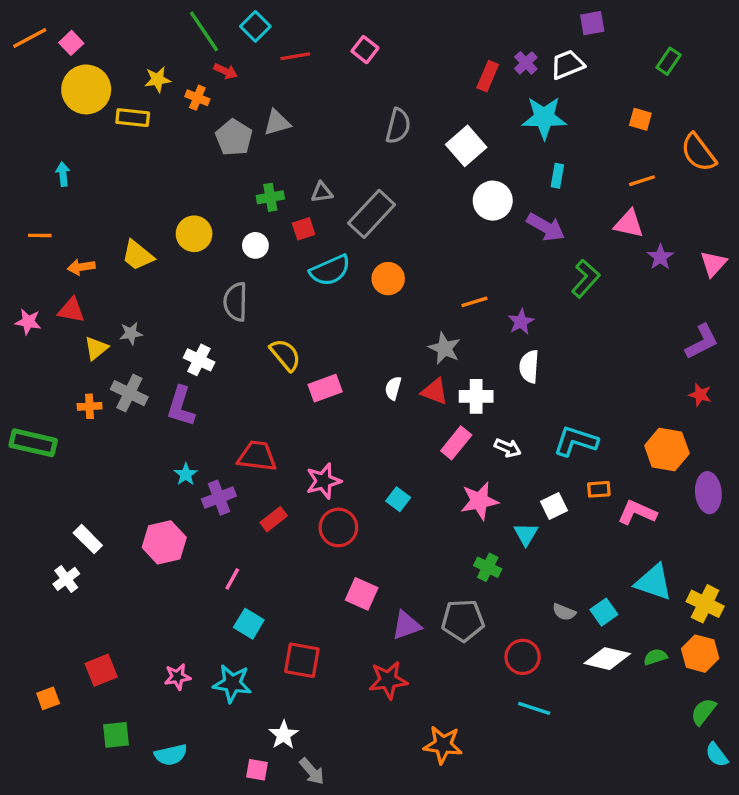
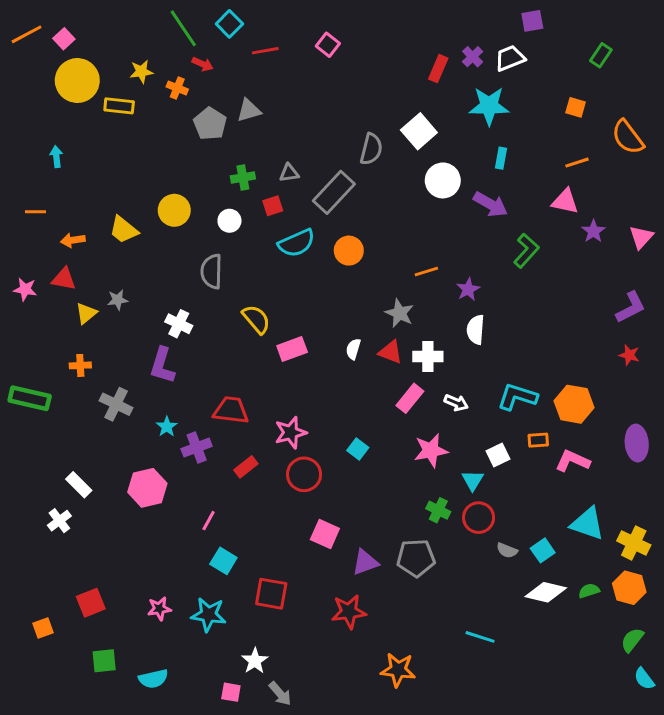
gray semicircle: (398, 126) -> (371, 149), moved
gray cross: (129, 393) -> (116, 404), moved
orange hexagon: (667, 449) -> (574, 404), moved
red circle: (523, 657) -> (479, 518), moved

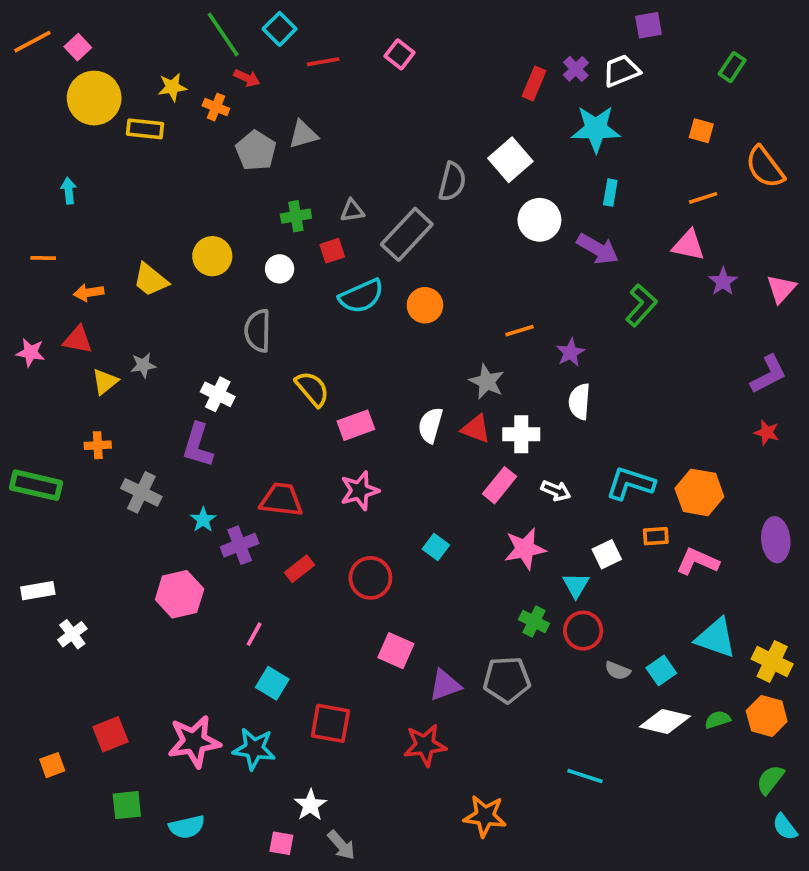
white semicircle: (353, 349) -> (430, 425), size x1.4
pink star: (291, 433) -> (360, 491), moved
white rectangle: (79, 485) -> (38, 591), moved, turned -55
pink star: (159, 609) -> (194, 741), size x1.8

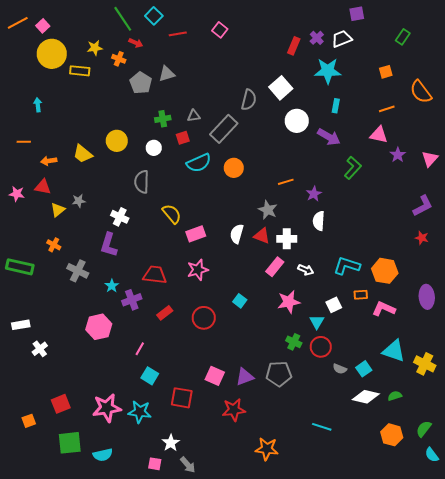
orange square: (701, 131) -> (386, 72), turned -32
orange cross: (98, 445) -> (54, 245), turned 32
pink square: (396, 651) -> (215, 376), moved
orange hexagon: (767, 716) -> (392, 435), moved
green square: (127, 805) -> (70, 443), size x1.4

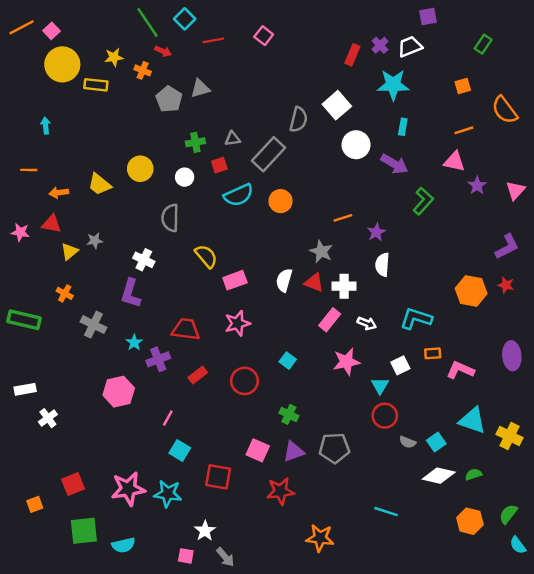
orange hexagon: (385, 271) -> (471, 291), moved
green cross: (294, 342) -> (289, 414), moved

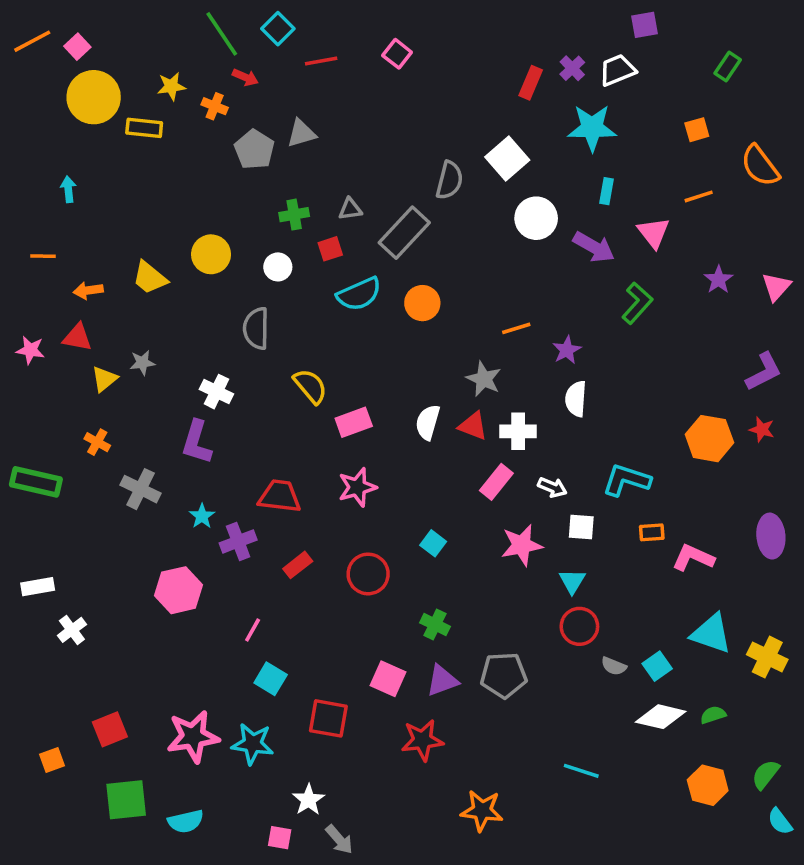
pink triangle: (454, 162) -> (653, 233), moved, turned 40
white square: (400, 365) -> (581, 527), moved, turned 30

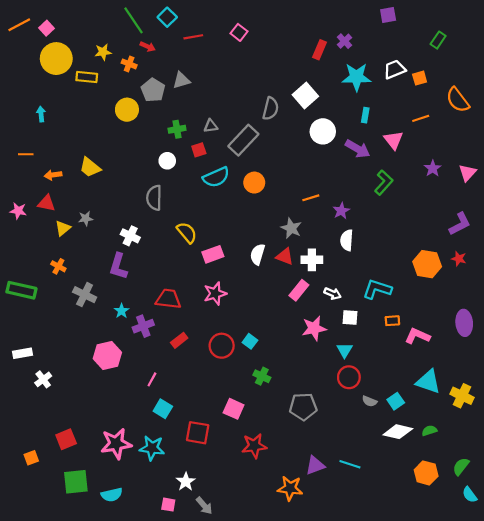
white trapezoid: (617, 70) -> (395, 69), moved
yellow circle: (211, 254) -> (127, 110), moved
cyan square: (433, 543) -> (250, 341), moved
purple triangle: (442, 681) -> (315, 465), moved

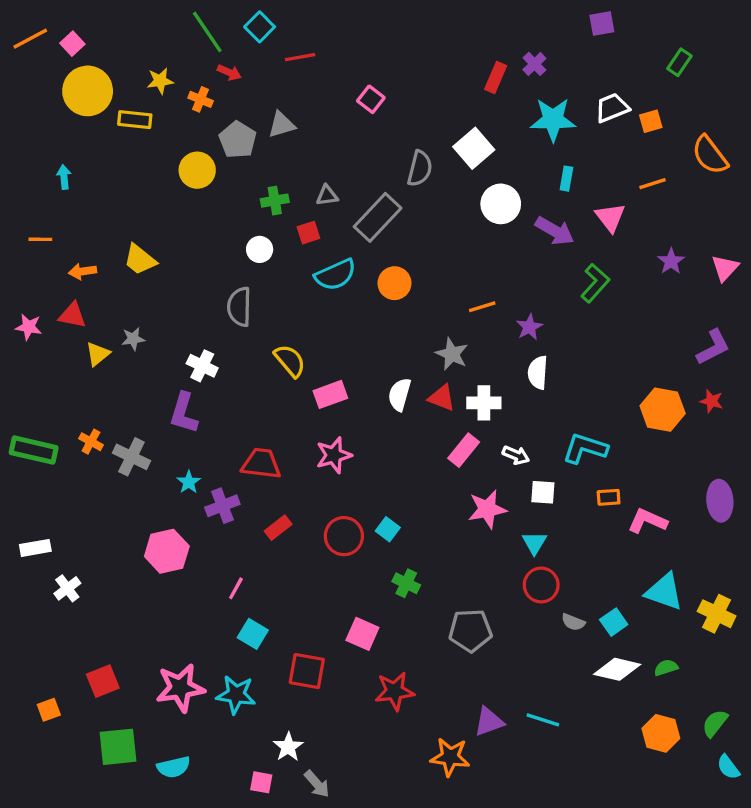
pink square: (239, 32) -> (371, 99), moved
orange cross: (58, 266) -> (91, 442), moved

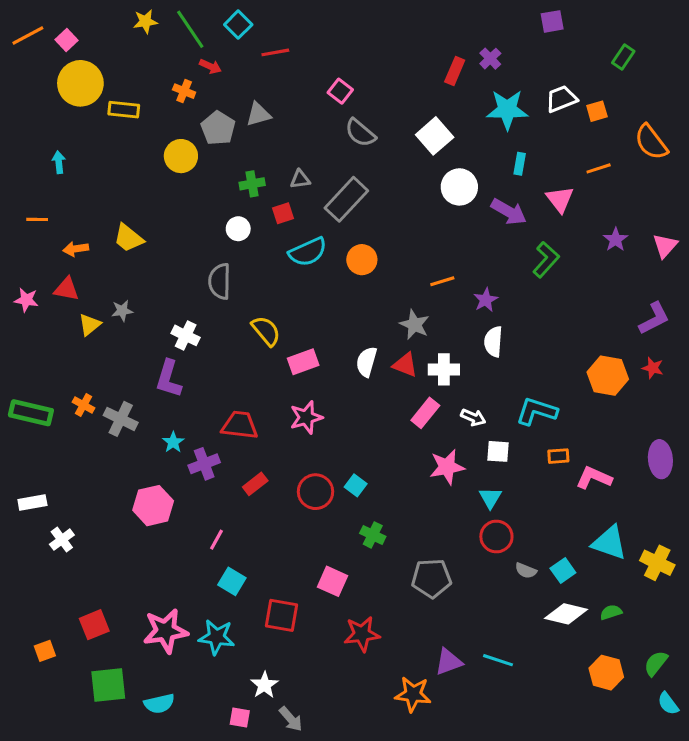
yellow star: (160, 81) -> (145, 21), moved
gray semicircle: (420, 168) -> (360, 133), moved, turned 116

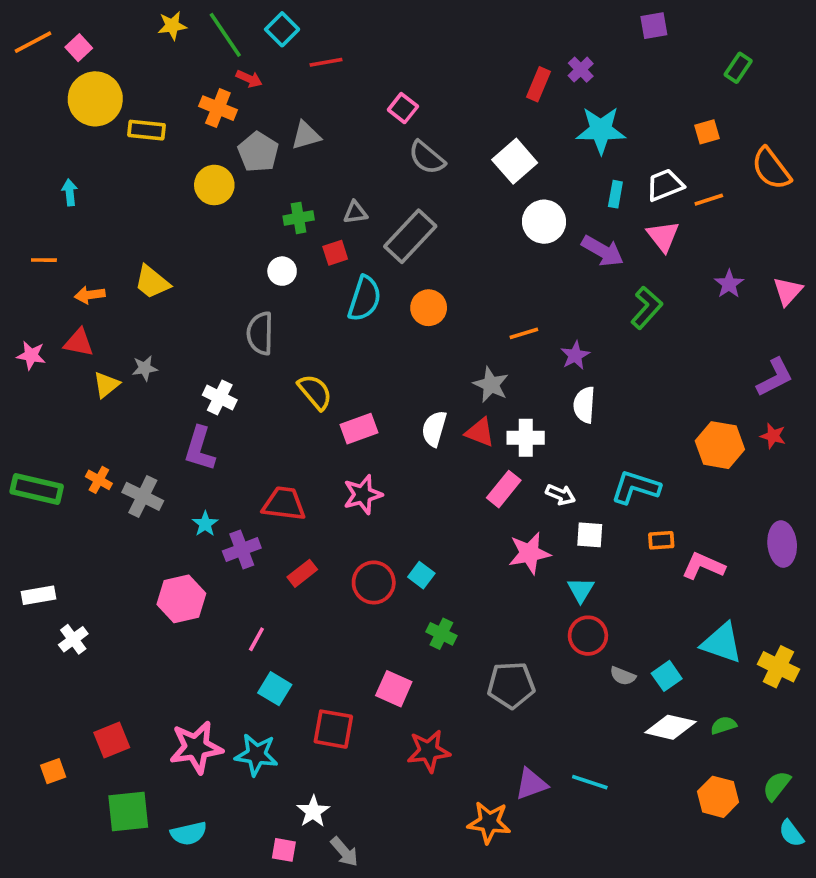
orange cross: (184, 91) -> (218, 108), size x1.4
white trapezoid: (561, 99) -> (665, 185), moved
cyan semicircle: (308, 252) -> (364, 299), turned -48

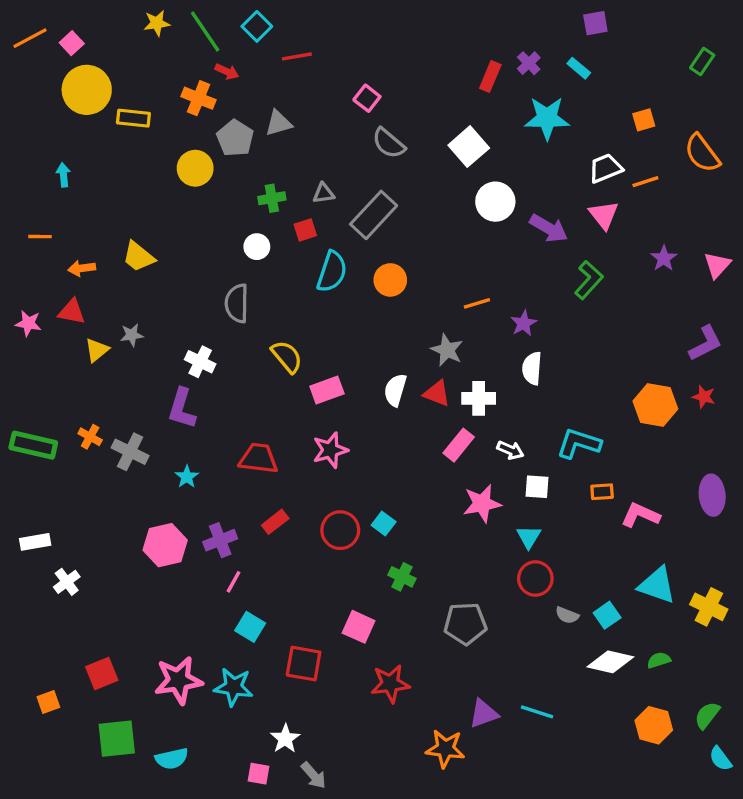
green rectangle: (738, 68) -> (702, 61), moved
cyan rectangle: (615, 194) -> (579, 68), moved, turned -60
purple cross: (242, 550) -> (220, 540), moved

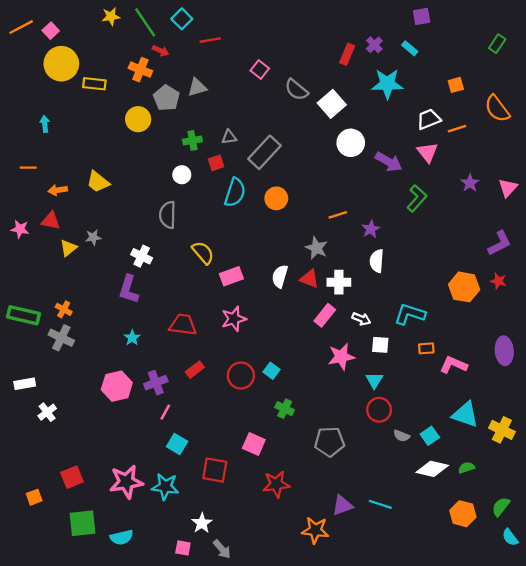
gray semicircle: (389, 143) -> (296, 90), moved
gray cross: (130, 452) -> (61, 338), moved

